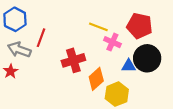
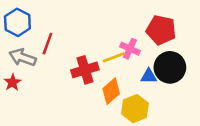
yellow line: (98, 27) -> (114, 57), moved, turned -42

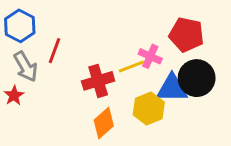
gray arrow: (22, 57) -> (26, 66), turned -140
blue triangle: (149, 76) -> (172, 88), size x1.6
orange diamond: (111, 91) -> (104, 123), moved
yellow hexagon: (135, 109) -> (149, 109), moved

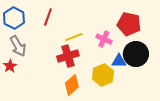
red line: (55, 51) -> (48, 17), moved
yellow line: (131, 66) -> (74, 37), moved
blue triangle: (172, 88) -> (119, 61), size x0.7

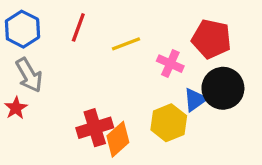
yellow line: (74, 37) -> (126, 44), moved
red cross: (68, 56) -> (95, 128), moved
blue triangle: (119, 61) -> (195, 100), turned -35

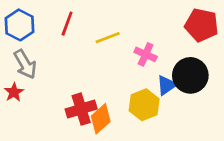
red pentagon: (211, 39) -> (202, 25), moved

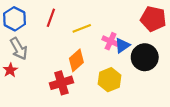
blue triangle: (167, 85) -> (122, 45), moved
orange diamond: (101, 119) -> (76, 60), moved

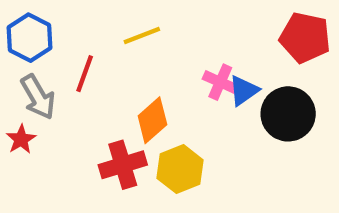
red line: (51, 18) -> (85, 74), moved
yellow line: (82, 28) -> (142, 35), moved
yellow hexagon: (109, 80) -> (180, 169), moved

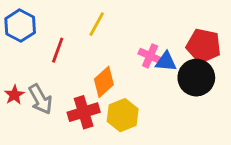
yellow line: (142, 35) -> (97, 24), turned -40
red pentagon: (305, 38) -> (204, 46), moved
blue triangle: (244, 91) -> (166, 62), turned 40
gray arrow: (38, 97) -> (40, 99), moved

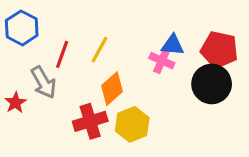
yellow line: (97, 24) -> (100, 50), moved
blue triangle: (166, 62) -> (173, 45), moved
gray arrow: (40, 99) -> (43, 82), moved

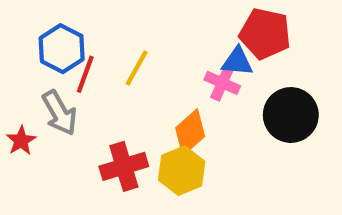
blue hexagon: (22, 28) -> (62, 49), moved
red pentagon: (219, 50) -> (265, 34), moved
orange diamond: (112, 89) -> (190, 132), moved

